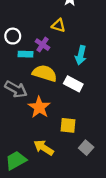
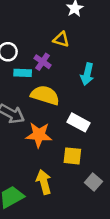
white rectangle: (73, 84) -> (79, 122), moved
orange star: (39, 107) -> (39, 135), turned -30
yellow arrow: (44, 148) -> (44, 182), turned 42

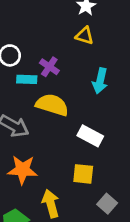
yellow triangle: (61, 39) -> (85, 36), moved
orange star: (39, 135) -> (23, 170), moved

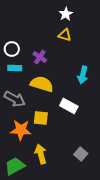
cyan rectangle: (27, 79) -> (15, 68), moved
cyan arrow: (100, 81) -> (83, 75), moved
yellow square: (83, 174) -> (41, 118), moved

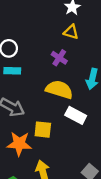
purple cross: (40, 57) -> (59, 58), moved
yellow semicircle: (42, 84) -> (59, 90), moved

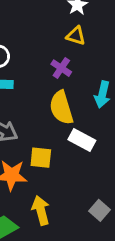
yellow semicircle: (59, 90) -> (61, 108), turned -124

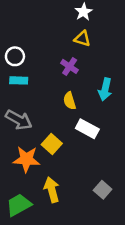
yellow semicircle: (61, 108) -> (70, 101), size x0.6
yellow square: (41, 158) -> (52, 144), turned 36

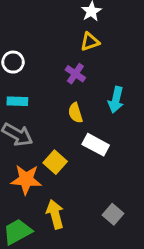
yellow triangle: (82, 39) -> (90, 42), turned -36
cyan rectangle: (19, 80) -> (17, 101), moved

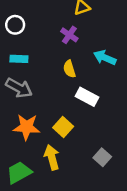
cyan arrow: (116, 100) -> (105, 58), turned 100
yellow square: (55, 162) -> (63, 127), moved

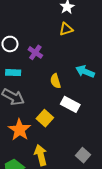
purple cross: (69, 35) -> (35, 52), moved
orange star: (26, 127) -> (19, 130), turned 30
yellow square: (63, 127) -> (45, 118), moved

